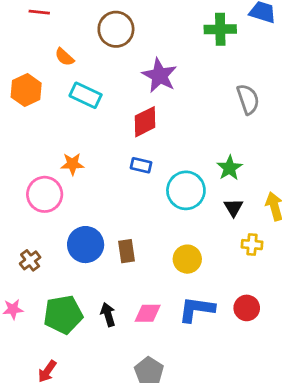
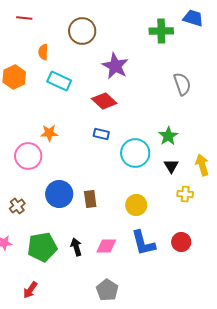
orange semicircle: (64, 57) -> (43, 52), turned 49
red diamond: (145, 122) -> (104, 101), turned 70
blue L-shape: (197, 309) -> (143, 243), turned -112

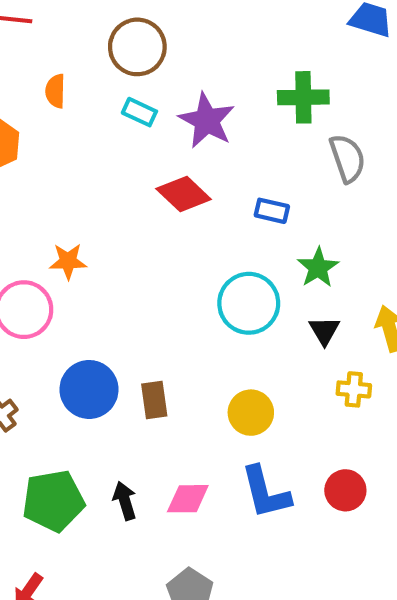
green cross: (161, 31) -> (303, 97), moved
cyan rectangle: (59, 81) -> (139, 112), moved, size x0.7
blue rectangle: (101, 134) -> (272, 211), moved

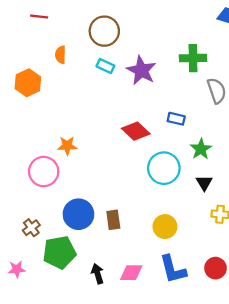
red diamond: (184, 194) -> (136, 131), moved
green pentagon: (53, 501) -> (59, 252), moved

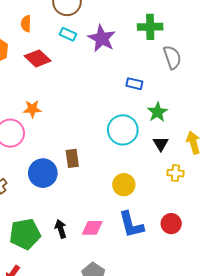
red diamond: (136, 131) -> (38, 58), moved
brown rectangle: (113, 220) -> (72, 158), moved
green pentagon: (59, 252) -> (25, 234), moved

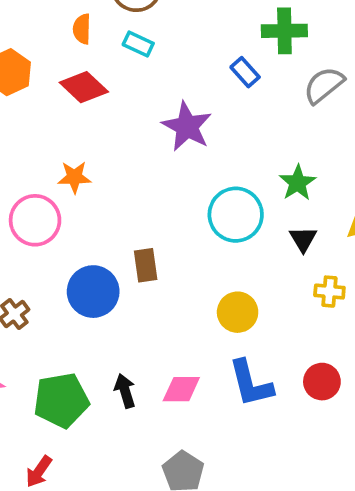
orange semicircle: (26, 24) -> (82, 29), moved
purple star: (102, 38) -> (187, 126), moved
gray semicircle: (172, 57) -> (324, 85), turned -110
blue rectangle: (134, 84) -> (245, 72), moved, turned 35

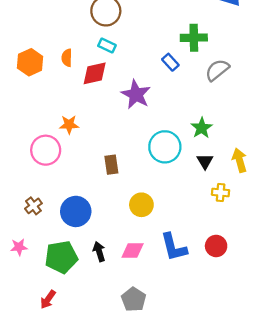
orange semicircle: (82, 29) -> (67, 58), moved
red diamond: (84, 87) -> (95, 73), moved, turned -56
brown rectangle: (146, 265) -> (111, 165), moved
blue circle: (93, 292) -> (76, 211), moved
yellow circle: (238, 312) -> (141, 205), moved

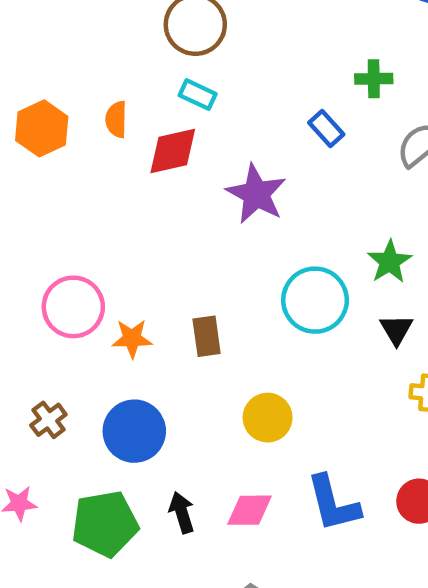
green cross: (194, 38) -> (374, 79), size x0.7
orange star: (69, 125) -> (132, 339), moved

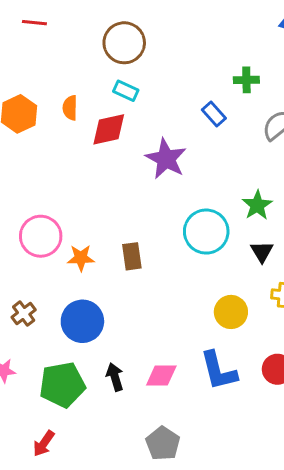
yellow circle: (268, 418) -> (231, 312), moved

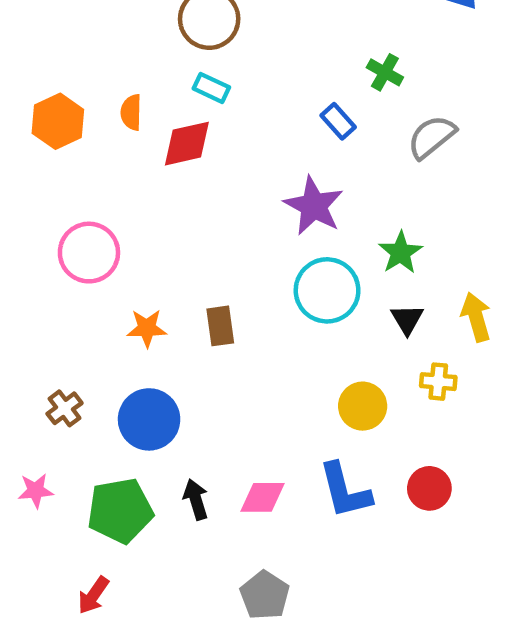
green cross: (246, 80) -> (385, 72), turned 30
purple star: (166, 159) -> (314, 206), moved
pink circle: (41, 236) -> (89, 253), moved

